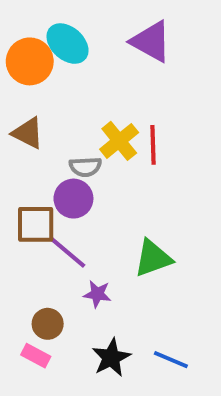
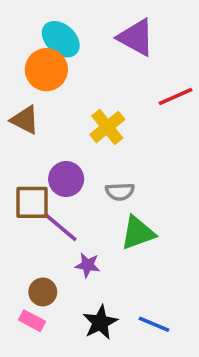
orange circle: (30, 61) -> (46, 70), moved
red line: (153, 145) -> (175, 97), moved, turned 68
gray semicircle: (85, 167) -> (120, 192), moved

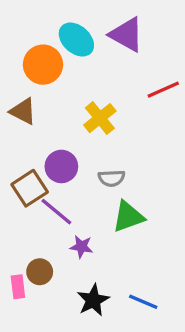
cyan ellipse: (61, 39) -> (76, 40), moved
brown square: (32, 202) -> (30, 188), turned -33
pink rectangle: (32, 321) -> (18, 287), moved, turned 55

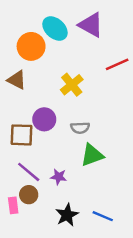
brown square: (30, 188) -> (22, 135), turned 35
purple line: (56, 212) -> (29, 172), moved

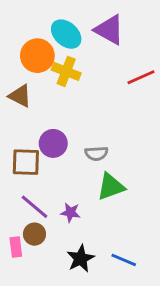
yellow cross: (72, 85) -> (66, 71), moved, turned -30

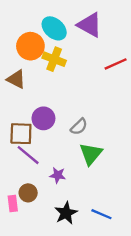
gray semicircle: (96, 153) -> (79, 127), turned -42
green triangle: (111, 187) -> (91, 154), turned -30
purple line: (34, 207) -> (28, 155), moved

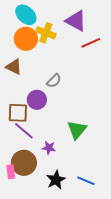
cyan ellipse: (54, 28) -> (26, 15), moved
yellow cross: (54, 59) -> (46, 33), moved
red line: (116, 64) -> (91, 43), moved
gray semicircle: (79, 127) -> (54, 81), moved
brown circle: (28, 193) -> (24, 163), size x1.6

